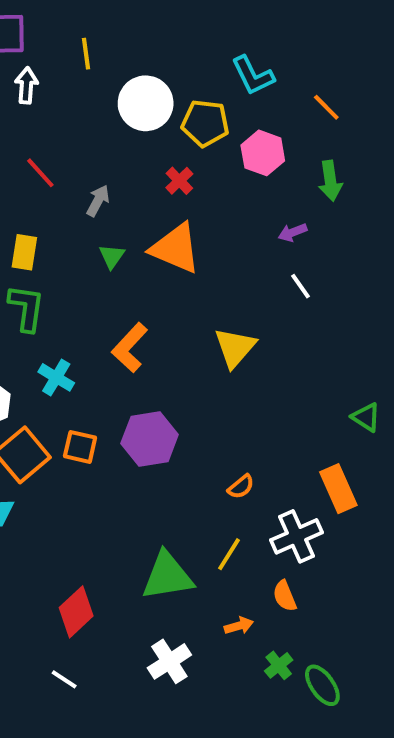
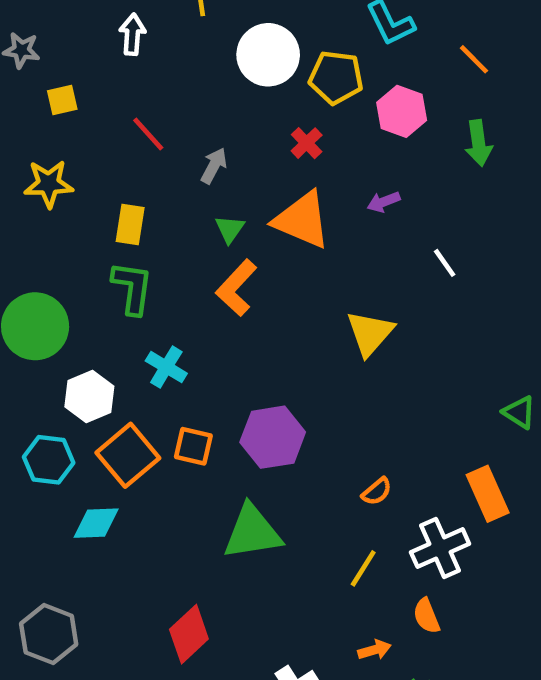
purple arrow: (293, 232) -> (384, 202), moved
orange L-shape: (130, 348) -> (236, 288), moved
green triangle: (167, 576) -> (252, 532), moved

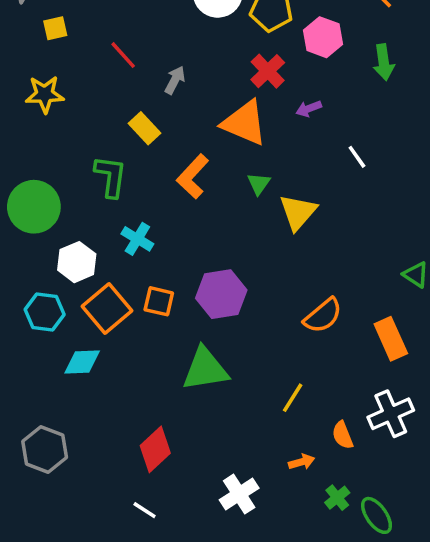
red cross: (307, 143) -> (268, 71), moved, size x1.4
yellow rectangle: (130, 224) -> (145, 128), moved, turned -52
green triangle: (230, 229) -> (259, 184), moved
orange semicircle: (377, 491) -> (323, 316), moved, size x1.6
white cross: (440, 548) -> (391, 414), moved

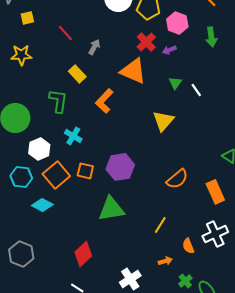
purple arrow: (309, 109) -> (169, 50), moved
green triangle: (259, 184) -> (175, 83), moved
cyan diamond: (82, 362) -> (42, 205), turned 30

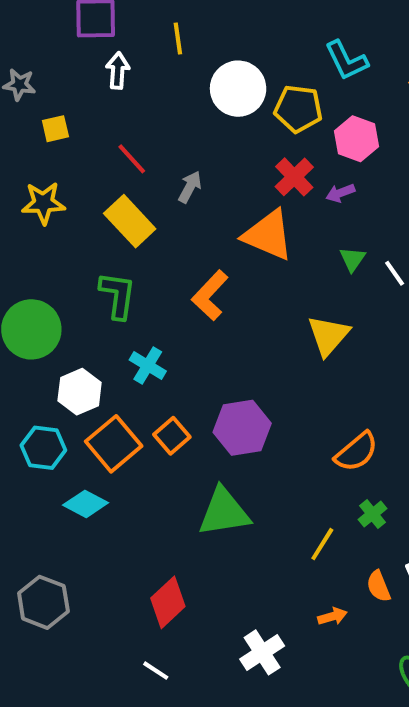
yellow rectangle: (77, 74) -> (130, 221), moved, size x1.4
orange square: (85, 171) -> (172, 436), turned 36
green cross: (185, 281) -> (373, 514), moved

